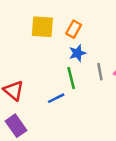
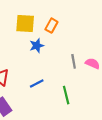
blue star: (77, 53) -> (37, 46), moved
green line: (71, 78) -> (66, 95), moved

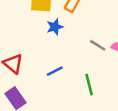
gray line: (74, 61) -> (98, 45), turned -48

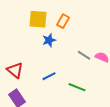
green line: (89, 85) -> (77, 87), turned -54

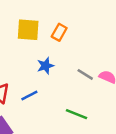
blue star: (49, 40) -> (46, 66), moved
blue line: (49, 76) -> (29, 96), moved

